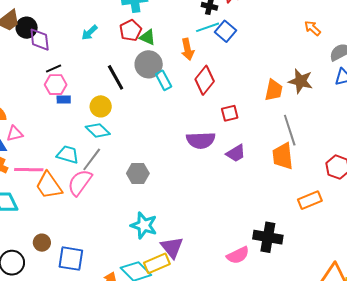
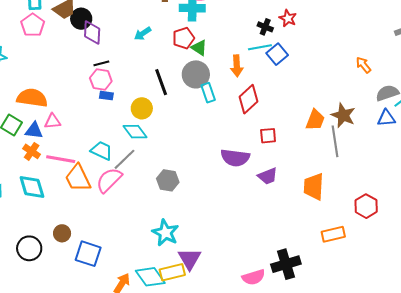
gray line: (290, 130) -> (335, 141), moved
black cross: (268, 237) -> (286, 264), turned -36

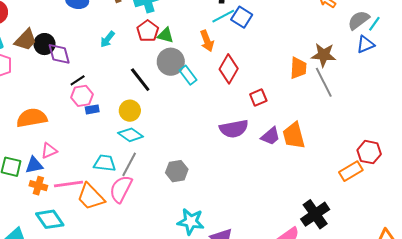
orange semicircle: (32, 98) -> (32, 118), moved
orange trapezoid: (314, 187) -> (294, 136), moved
red hexagon: (366, 206) -> (369, 152), moved

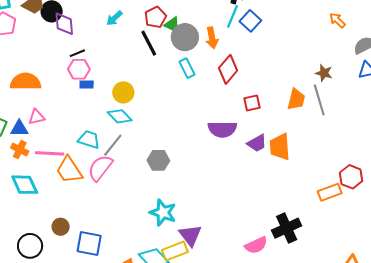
cyan line: (223, 16) -> (232, 16), turned -50
brown star: (324, 55) -> (324, 73), size x0.7
gray circle: (171, 62) -> (185, 37), moved
orange trapezoid: (298, 68) -> (296, 99), moved
black line: (140, 80) -> (149, 43), moved

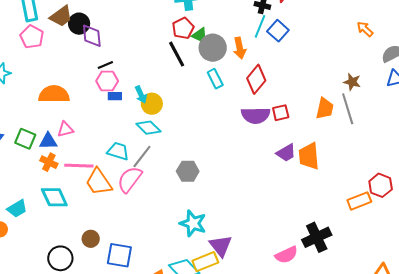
cyan arrow: (114, 18) -> (141, 95), moved, turned -72
purple semicircle: (222, 129) -> (256, 115), moved

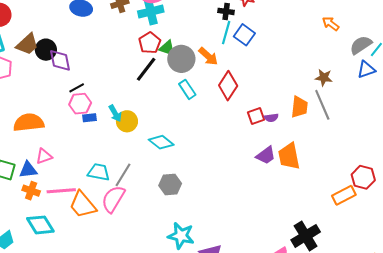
orange arrow: (240, 48) -> (208, 56), turned -30
black line: (177, 54) -> (146, 69), turned 72
purple semicircle: (256, 115) -> (271, 118), moved, size x0.5
cyan diamond: (148, 128) -> (161, 142), moved

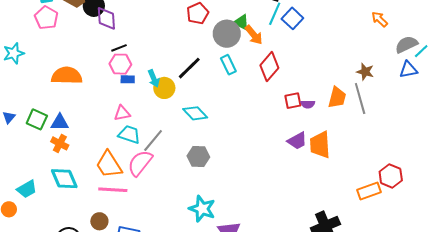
green triangle: (167, 48) -> (241, 22), moved
black line: (146, 69) -> (189, 68), moved
pink triangle: (44, 156) -> (122, 113), moved
pink line: (61, 191) -> (113, 190), moved

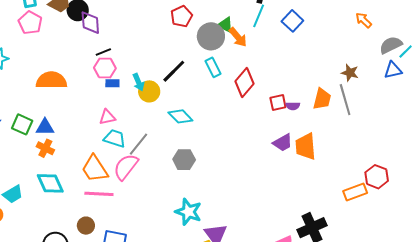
blue square: (292, 18) -> (292, 21), moved
red diamond: (269, 67) -> (245, 82), moved

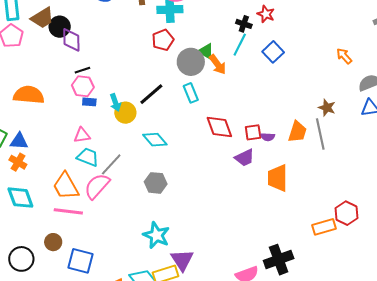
red diamond: (245, 82) -> (219, 127), moved, turned -64
purple trapezoid: (283, 143) -> (245, 158), moved

